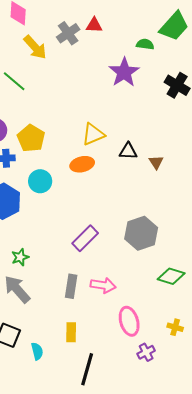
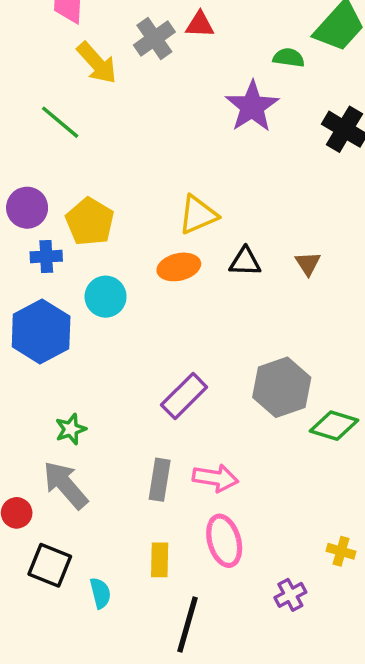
black triangle: (128, 151) -> (245, 262), moved
green diamond: (171, 276) -> (334, 426), moved
pink ellipse: (129, 321) -> (224, 541), moved

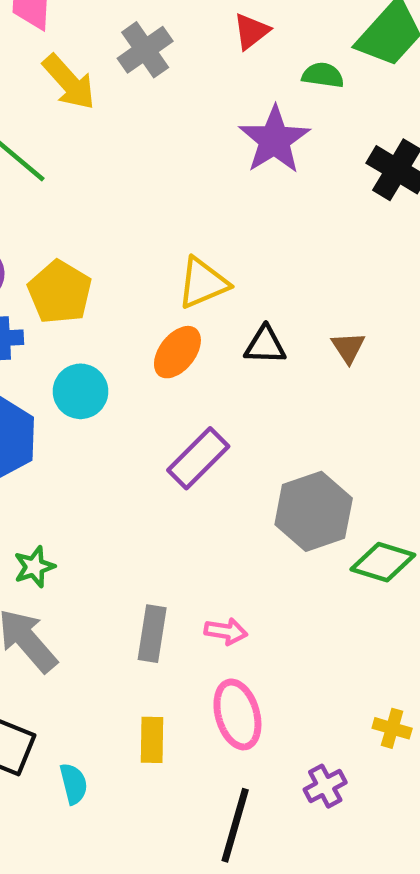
red triangle: (200, 25) -> (251, 31), moved, turned -40
orange ellipse: (179, 267) -> (177, 352), turned -39
purple rectangle: (184, 396) -> (198, 458), moved
pink arrow: (215, 478) -> (226, 631), size x0.7
black line: (188, 624) -> (235, 825), moved

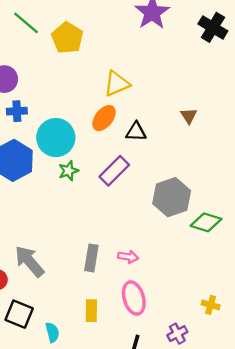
yellow pentagon: (60, 292) -> (67, 38), moved
black triangle: (265, 345) -> (136, 132), moved
cyan circle: (81, 391) -> (56, 138), size x1.4
green star: (34, 567) -> (68, 171), moved

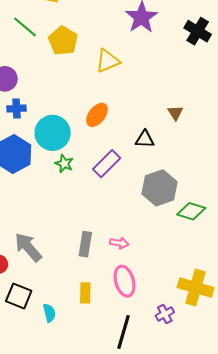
yellow triangle: (117, 84) -> (108, 61), moved
black triangle: (136, 132) -> (145, 139), moved
green star: (68, 171) -> (64, 164), turned -30
yellow cross: (211, 305) -> (196, 288), size x2.0

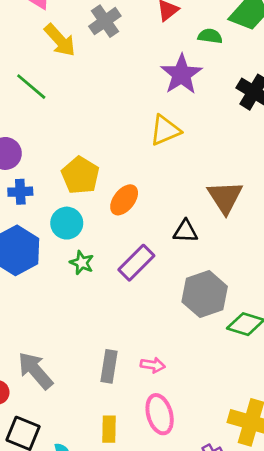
yellow pentagon: (63, 41) -> (80, 175), moved
yellow triangle: (108, 61) -> (165, 130), moved
brown triangle: (175, 113) -> (225, 197), size x1.8
cyan circle: (53, 133) -> (67, 223), size x0.7

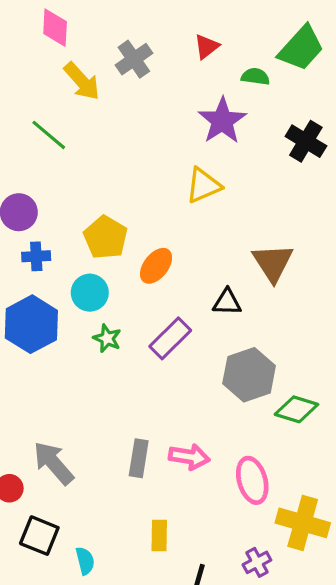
pink arrow: (153, 365) -> (189, 457), size x1.4
pink ellipse: (160, 414) -> (252, 480), moved
yellow rectangle: (109, 429) -> (159, 536), moved

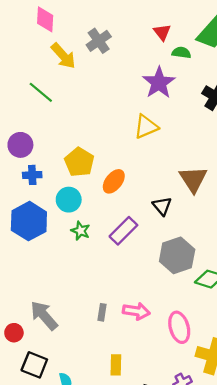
red triangle: (207, 47) -> (162, 32), moved, turned -30
black triangle: (227, 302) -> (162, 206), turned 48
gray rectangle: (139, 458) -> (102, 312), size x0.7

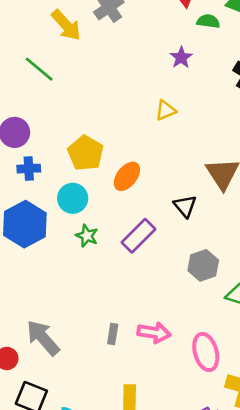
purple star: (159, 83) -> (181, 57), size x0.6
yellow triangle: (146, 127) -> (166, 110), size x0.7
gray hexagon: (177, 255) -> (203, 265), size x0.7

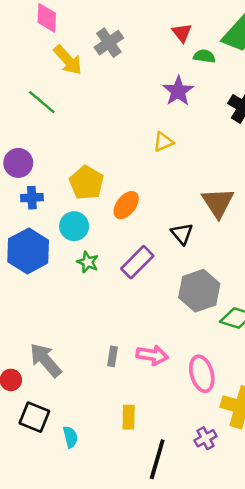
purple star: (181, 57) -> (178, 91), size x1.4
gray hexagon: (203, 265) -> (199, 291), size x1.4

